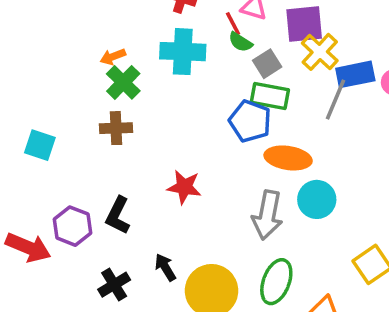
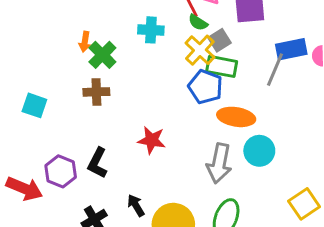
cyan cross: (183, 52) -> (151, 30), size x0.7
yellow cross: (320, 52) -> (200, 50), moved
orange arrow: (113, 57) -> (85, 42), moved, turned -60

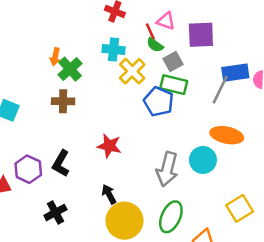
yellow cross: (200, 50) -> (132, 71), moved
orange ellipse: (236, 117) -> (227, 135), moved
black arrow: (136, 205) -> (109, 194), moved

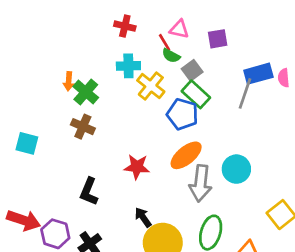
purple square: (201, 35) -> (218, 39), size x0.7
green rectangle: (174, 85) -> (196, 94), turned 36
brown cross: (63, 101) -> (83, 127), turned 30
orange ellipse: (227, 135) -> (186, 155), moved, turned -44
purple hexagon: (28, 169) -> (55, 234), moved

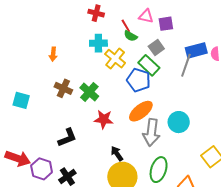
pink triangle: (179, 29) -> (146, 16), moved
gray square: (192, 70) -> (156, 47), moved
green cross: (86, 92) -> (89, 92), moved
black L-shape: (89, 192) -> (67, 137), turned -135
black arrow: (143, 217) -> (117, 154), moved

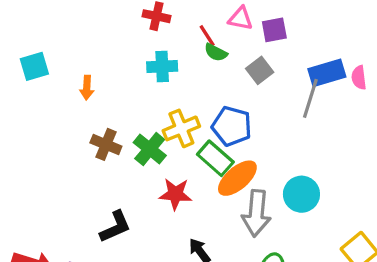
yellow cross: (115, 59) -> (181, 128), moved, turned 30
green rectangle: (149, 65) -> (215, 158), moved
cyan square: (21, 100) -> (34, 66), moved, turned -30

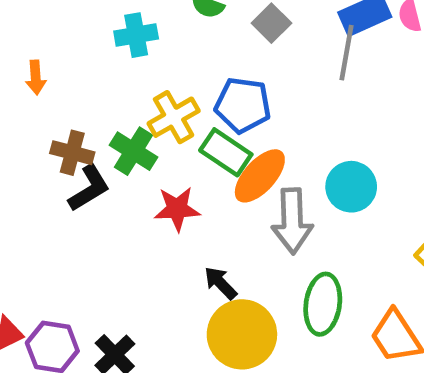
black L-shape: (115, 227) -> (89, 188), moved

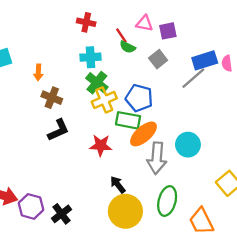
gray line: (346, 53) -> (193, 78), turned 32
green cross: (133, 151) -> (97, 83), moved
green rectangle: (226, 152) -> (128, 120), turned -30
brown cross: (72, 153) -> (52, 98), moved

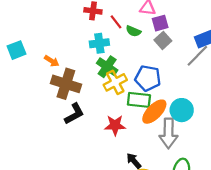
purple square: (168, 31) -> (160, 23), moved
red line: (121, 35) -> (116, 22), moved
orange arrow: (38, 72) -> (52, 61), turned -56
brown cross: (52, 98) -> (66, 84), size x1.5
cyan circle: (188, 145) -> (182, 110), moved

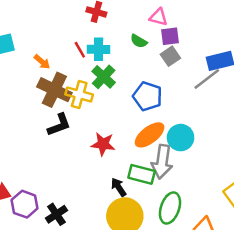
red line: (116, 22) -> (80, 50), moved
yellow cross: (115, 82) -> (79, 95), moved, turned 35
green rectangle: (139, 100) -> (142, 174), moved

